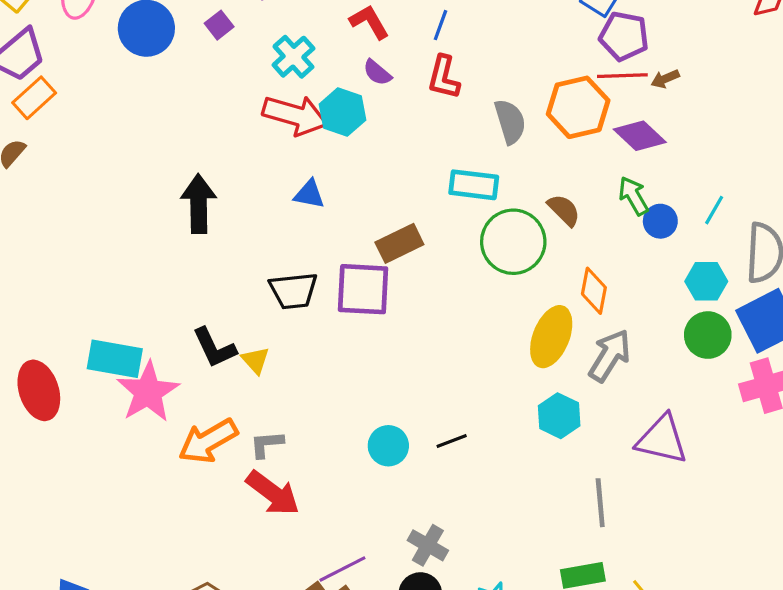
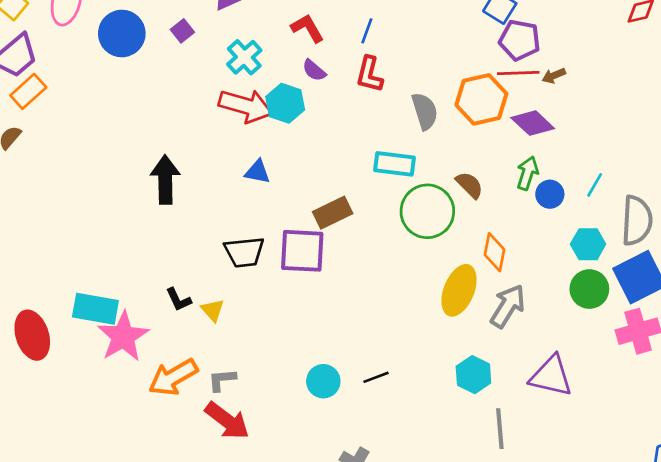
green arrow: (633, 196) -> (527, 173), turned 48
black L-shape: (214, 348) -> (178, 300), size x0.7
cyan hexagon: (559, 416) -> (473, 375), moved

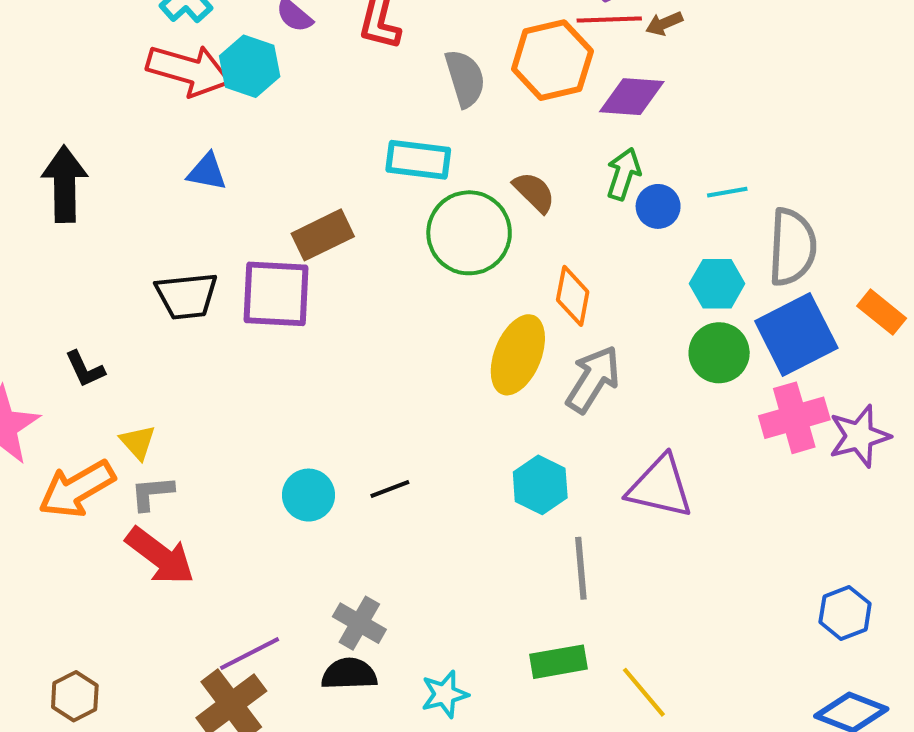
purple diamond: (533, 123) -> (632, 97), turned -39
cyan line: (595, 185) -> (727, 192), turned 50
yellow triangle: (213, 310) -> (138, 442), moved

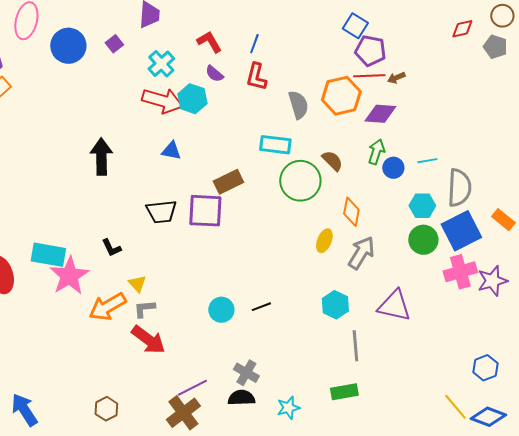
yellow ellipse: (518, 355) -> (324, 241), size x0.6
yellow line: (644, 692) -> (455, 407), moved

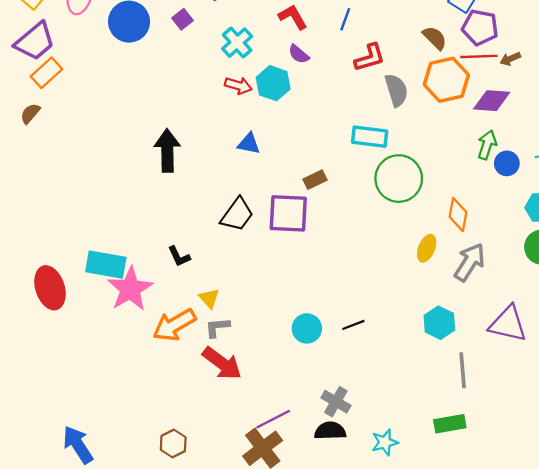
red L-shape: (256, 77) -> (370, 58), moved, turned -120
red arrow: (162, 101) -> (238, 86), size x0.6
brown semicircle: (332, 161) -> (435, 38), moved
brown rectangle: (228, 182) -> (315, 180), size x0.7
black trapezoid: (161, 212) -> (237, 215), turned -48

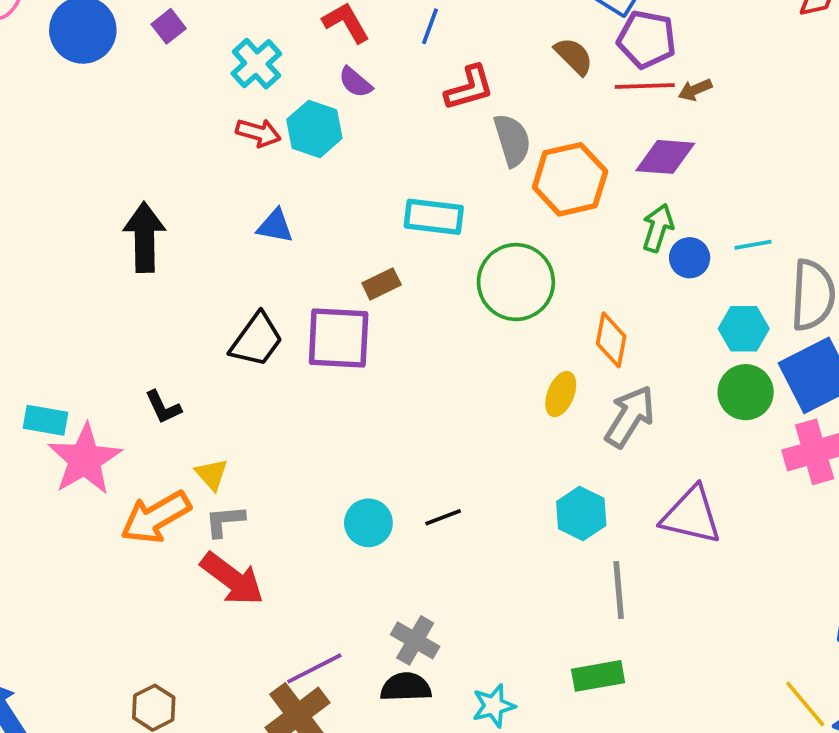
orange hexagon: (446, 80) -> (570, 179), moved
cyan rectangle: (370, 137) -> (434, 217), moved
cyan rectangle: (106, 265) -> (46, 420), size x0.7

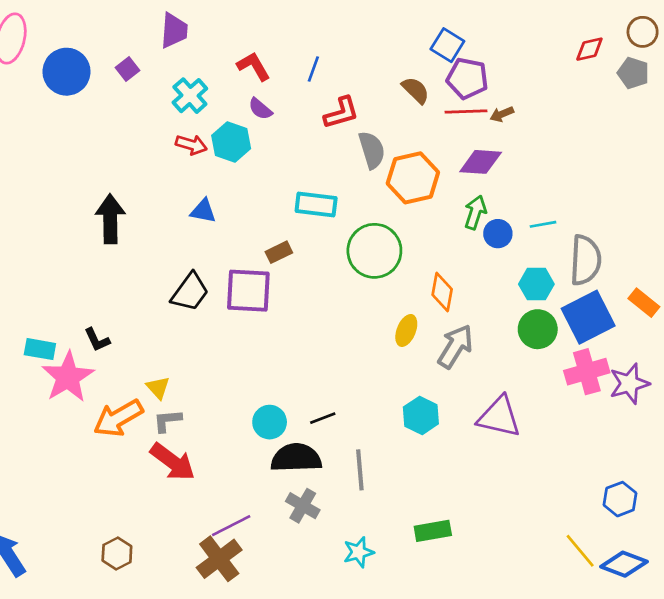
black L-shape: (163, 407) -> (97, 340), moved
gray line: (619, 590) -> (360, 470), moved
black semicircle: (406, 687) -> (296, 458), moved, size x1.4

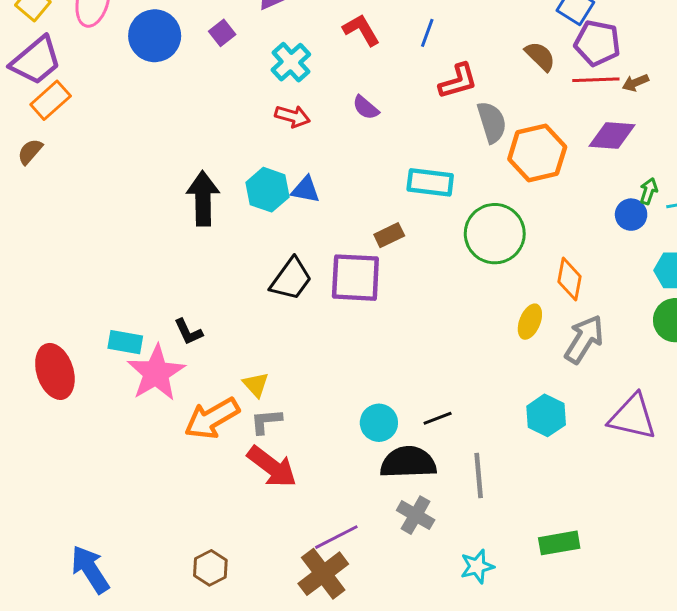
purple semicircle: (260, 109) -> (366, 108), moved
cyan hexagon: (231, 142) -> (268, 190), moved
green arrow: (475, 212) -> (649, 191), moved, size x0.7

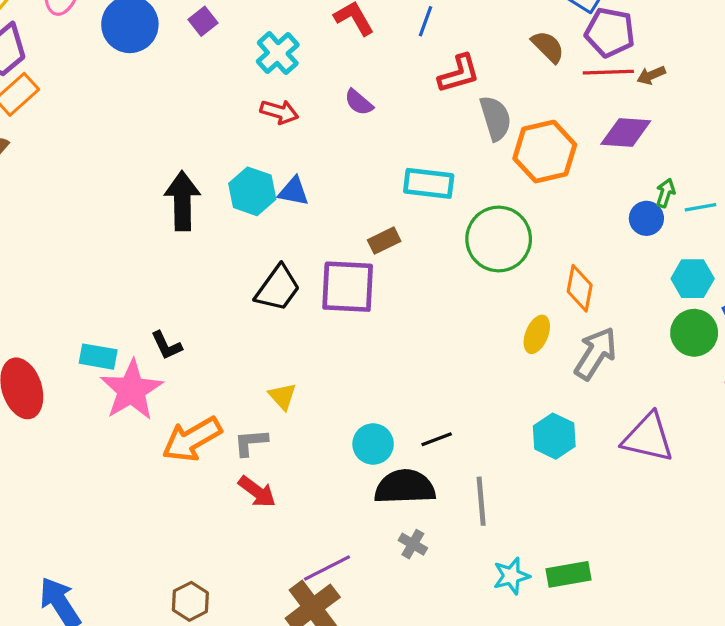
yellow triangle: (256, 385) -> (282, 396), moved
red arrow: (272, 467) -> (257, 492), size x0.7
gray cross: (416, 515) -> (413, 544), size x0.7
cyan star: (477, 566) -> (511, 576), moved

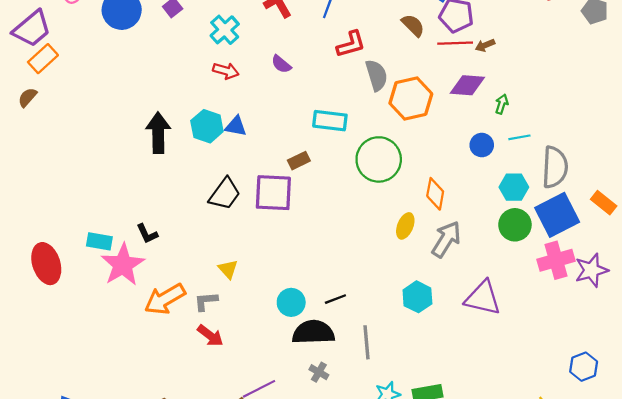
green arrow: (666, 193) -> (502, 104), moved

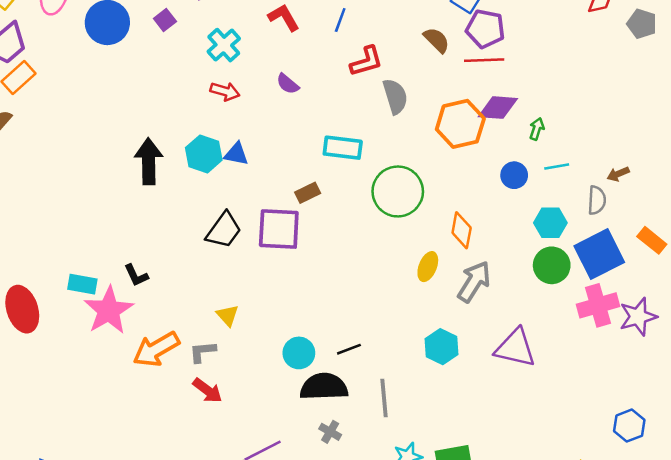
brown arrow: (485, 45) -> (618, 174), moved
orange hexagon: (411, 98) -> (460, 124), moved
gray semicircle: (555, 167) -> (597, 200), size x0.6

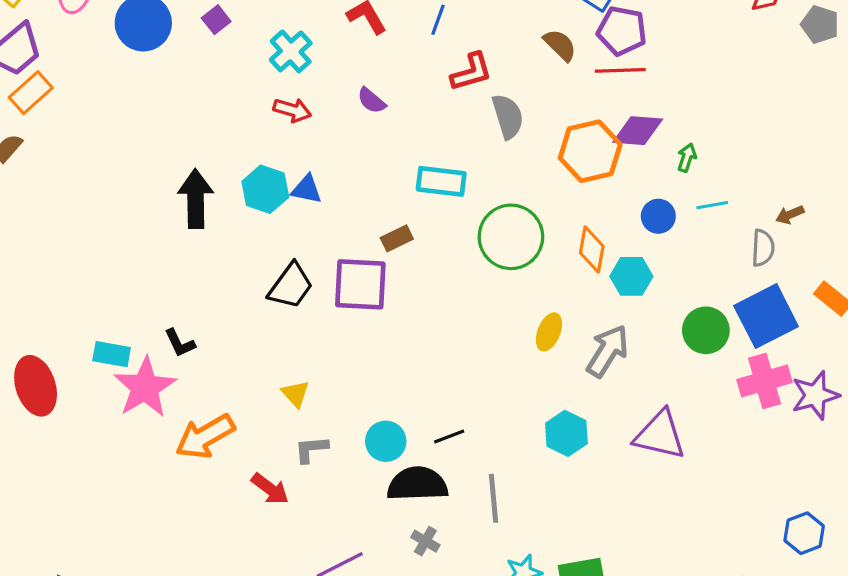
cyan hexagon: (550, 223) -> (631, 276), moved
orange diamond: (462, 230) -> (592, 250), moved
gray L-shape: (202, 352) -> (311, 449), moved

